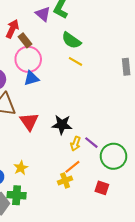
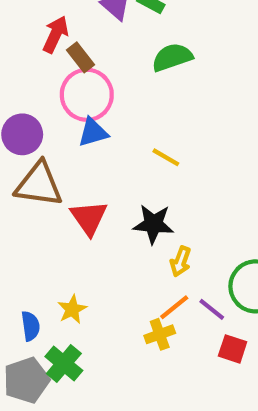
green semicircle: (71, 40) -> (172, 57), turned 126
yellow line: (76, 61) -> (166, 157), moved
purple line: (91, 143) -> (212, 309), moved
green cross: (17, 195) -> (64, 363), turned 36

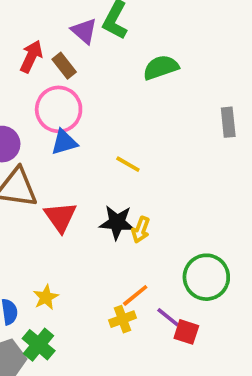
brown rectangle: (81, 57) -> (64, 66), moved
green semicircle: (172, 57) -> (161, 67), moved
yellow arrow: (180, 261) -> (141, 230), moved
purple line: (212, 309) -> (168, 317), moved

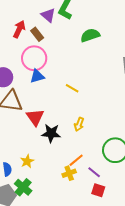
black star: (117, 222) -> (51, 133), moved
red square: (186, 332) -> (98, 190), moved

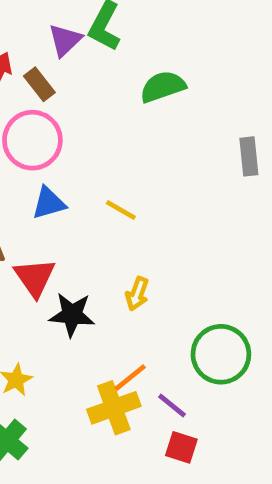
purple triangle: (48, 15) -> (65, 40), turned 35
blue triangle: (37, 76) -> (49, 203), moved
yellow cross: (69, 173) -> (114, 408), size x1.5

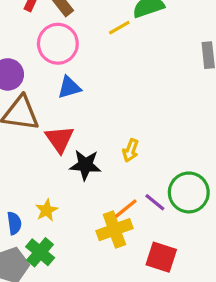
yellow line: (121, 210) -> (119, 28), moved, turned -60
purple line: (172, 405) -> (155, 202), moved
red square: (181, 447) -> (161, 257), size x1.4

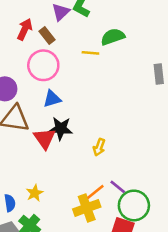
yellow line: (119, 28) -> (90, 53), turned 35
black star: (85, 165) -> (61, 129), moved
green circle: (189, 192) -> (134, 205), moved

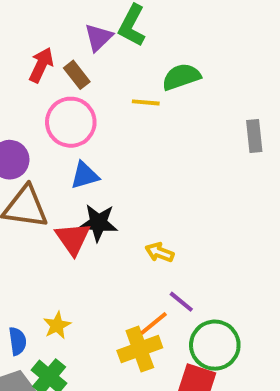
yellow arrow: (99, 147) -> (160, 252), turned 91
purple line: (118, 187) -> (181, 302), moved

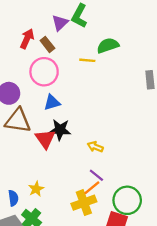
purple line: (181, 302) -> (96, 175), moved

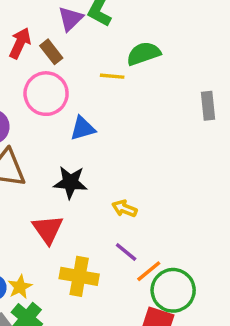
blue triangle: (52, 102) -> (83, 128), moved
red triangle: (45, 139) -> (48, 229), moved
orange line: (92, 188) -> (149, 271), moved
yellow star: (36, 189) -> (20, 287), moved
yellow cross: (84, 203) -> (79, 276), moved, turned 30

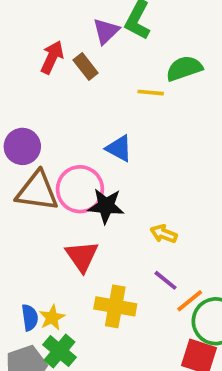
pink circle: (46, 94) -> (80, 189), moved
blue triangle: (83, 128) -> (119, 148), turned 44

